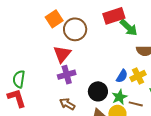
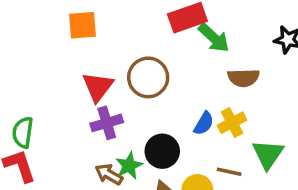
orange square: (54, 19) -> (83, 25), turned 30
brown circle: (75, 29) -> (148, 77), moved
green star: (119, 97) -> (129, 166), moved

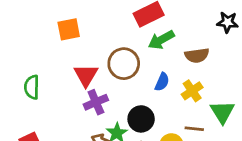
green arrow: (214, 38) -> (161, 40), moved, turned 115
blue semicircle: (204, 123) -> (162, 82), moved
green semicircle: (23, 132) -> (32, 87), moved

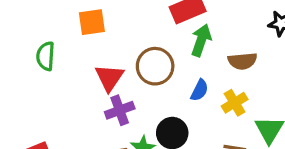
green arrow: (161, 40) -> (201, 40), turned 135
green semicircle: (32, 87) -> (46, 56), moved

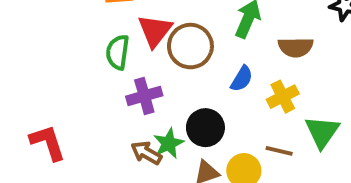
green semicircle: (46, 56) -> (118, 52), moved
red triangle: (109, 78) -> (155, 31), moved

